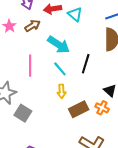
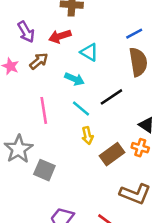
cyan triangle: (75, 14) -> (89, 52), moved
cyan arrow: (59, 45) -> (74, 79), size x0.7
black line: (86, 64) -> (111, 97), turned 48

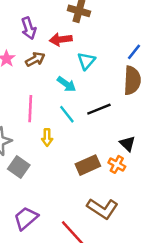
blue line: (134, 34) -> (134, 52), turned -35
cyan triangle: (89, 52) -> (86, 61), turned 30
yellow arrow: (87, 136) -> (47, 137), moved

